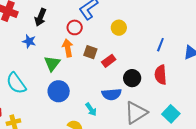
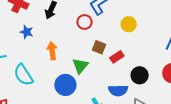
blue star: (29, 41) -> (27, 32), moved
orange arrow: (68, 48) -> (52, 51), moved
green triangle: (52, 64) -> (80, 66), moved

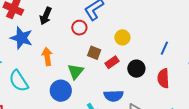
yellow circle: (129, 24) -> (122, 37), moved
blue star: (27, 32) -> (21, 38), size x1.6
black circle: (140, 75) -> (136, 69), moved

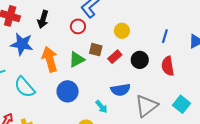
orange arrow: (47, 57) -> (50, 59), size x1.4
green triangle: (75, 71) -> (77, 59), moved, turned 30

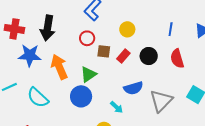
black arrow: (43, 19) -> (48, 28), size x1.4
red circle: (78, 26) -> (87, 38), moved
green triangle: (77, 59) -> (88, 74), moved

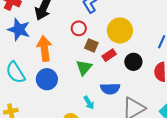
yellow circle: (127, 29) -> (120, 30), size x1.6
green triangle: (88, 74) -> (84, 68), moved, turned -30
blue circle: (81, 96) -> (47, 79), moved

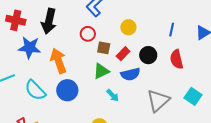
yellow circle: (120, 30) -> (128, 27), size x0.6
green triangle: (84, 68) -> (101, 71), turned 36
blue semicircle: (110, 89) -> (130, 74), moved
cyan arrow: (89, 103) -> (113, 95), moved

